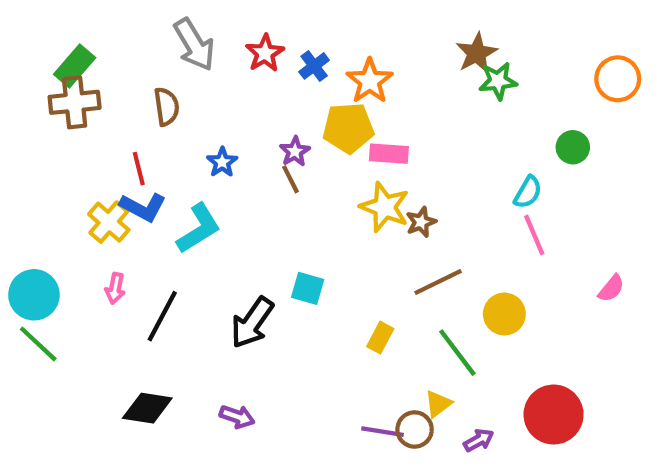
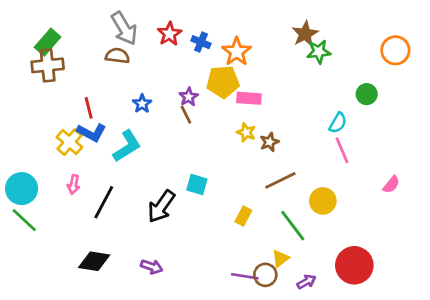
blue cross: (314, 66) -> (201, 42), turned -30
brown semicircle: (167, 107) -> (117, 56), moved, turned -75
yellow star: (385, 207) -> (246, 132), size x0.6

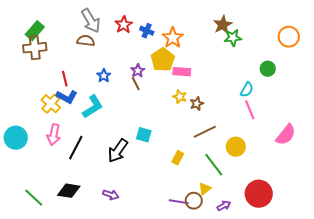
yellow pentagon: (223, 82) -> (163, 60), turned -30
pink arrow: (74, 184) -> (54, 135), size x1.5
pink semicircle: (391, 184) -> (286, 135), size x1.6
green line: (24, 220) -> (34, 198), moved

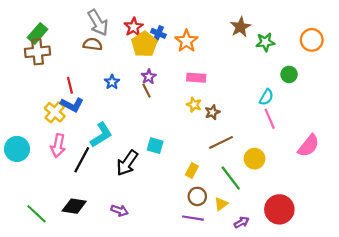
green star: (233, 38) -> (265, 42), moved
yellow pentagon: (163, 60) -> (144, 44), moved
cyan L-shape: (93, 107) -> (101, 135), moved
brown circle: (194, 201) -> (197, 196), moved

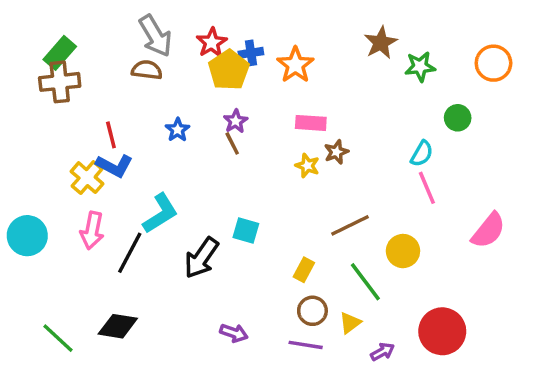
blue cross: (158, 33) -> (251, 53), turned -32
brown star: (212, 112) -> (336, 152), moved
purple arrow: (120, 210) -> (234, 333), moved

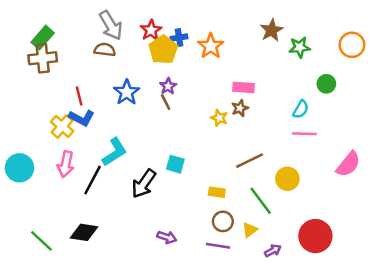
pink rectangle: (311, 123) -> (244, 87), moved
blue star: (178, 130) -> (127, 92), size x1.5
pink line: (427, 188) -> (304, 134), turned -65
yellow rectangle: (304, 270) -> (217, 192), turned 70

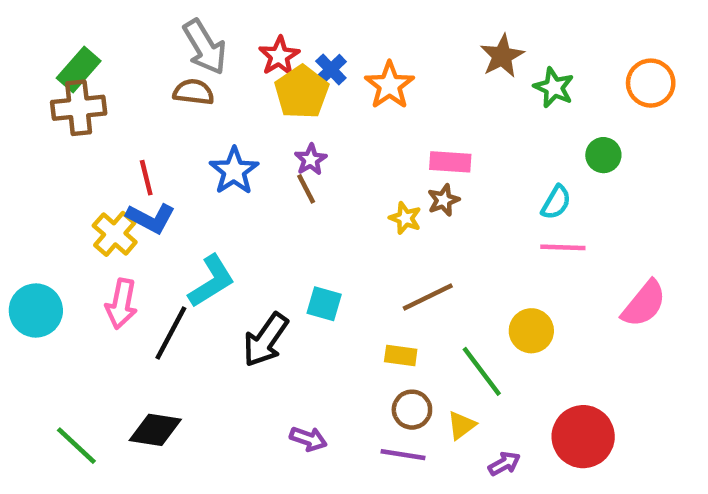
blue cross: (179, 38) -> (331, 69), turned -35
green star: (300, 47) -> (554, 88), turned 30
brown line: (250, 161) -> (428, 297), moved

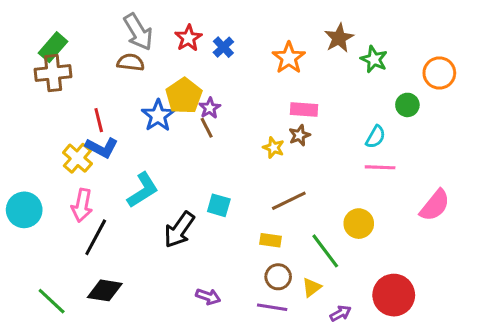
orange circle: (651, 83) -> (439, 73), moved
orange star: (389, 85) -> (289, 58), moved
yellow pentagon: (302, 92) -> (184, 96), moved
black line: (171, 333) -> (96, 237), moved

